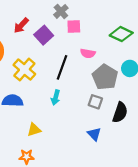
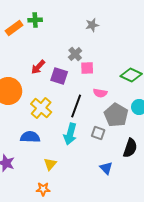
purple square: (44, 35) -> (59, 76), turned -30
cyan arrow: (56, 97) -> (70, 134), size x1.5
gray square: (95, 102) -> (98, 133), moved
yellow triangle: (34, 130) -> (50, 164), turned -32

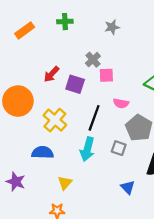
green cross: (35, 20) -> (65, 22), moved

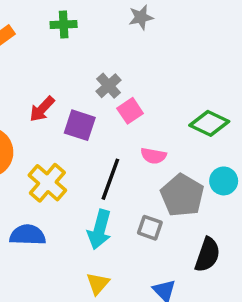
gray star: (112, 27) -> (141, 17), moved
pink square: (106, 75) -> (130, 111), turned -32
yellow triangle: (65, 183) -> (98, 283), moved

